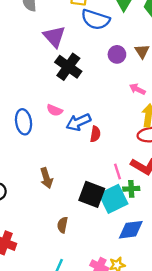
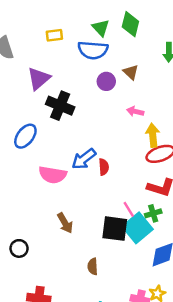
blue semicircle: (95, 20) -> (93, 50), moved
purple triangle: (54, 37) -> (39, 79), turned 45
pink semicircle: (55, 110) -> (53, 175), moved, size x1.6
blue ellipse: (24, 122) -> (25, 136), moved, turned 60
pink line: (118, 171) -> (129, 209), moved

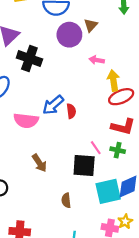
brown triangle: (131, 72) -> (91, 25), turned 32
purple circle: (106, 81) -> (69, 35), size x1.5
green cross: (153, 213) -> (118, 150), turned 32
cyan square: (138, 228) -> (108, 191), moved, turned 30

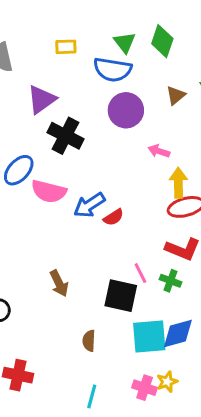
brown triangle: (91, 25) -> (176, 95), moved
red semicircle: (71, 111) -> (113, 217), turned 56
pink semicircle: (26, 121) -> (49, 191), moved

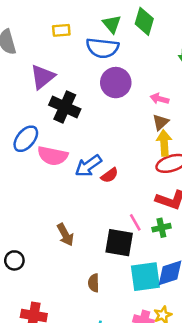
brown triangle: (176, 95) -> (161, 122), moved
pink arrow: (159, 151) -> (159, 99), moved
green cross: (171, 281) -> (161, 228), turned -30

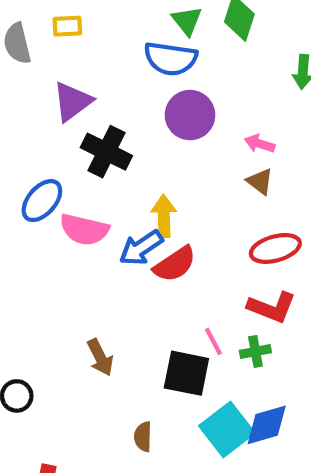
yellow rectangle: (61, 30) -> (67, 26), moved
brown triangle: (161, 122) -> (260, 181), turned -42
yellow arrow: (164, 143) -> (164, 216), moved
red semicircle: (110, 175) -> (175, 264), size x1.5
cyan square: (145, 277) -> (227, 429), turned -32

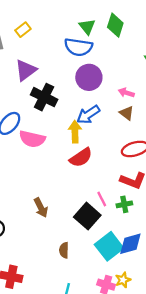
yellow rectangle: (67, 26) -> (23, 30), turned -35
blue arrow: (141, 248) -> (88, 115), moved
black square: (186, 373) -> (87, 216), turned 30

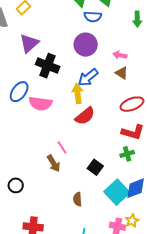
blue semicircle: (78, 47) -> (93, 17), moved, size x0.7
pink line: (102, 199) -> (62, 147), moved
black square: (87, 216) -> (95, 167), size x0.7

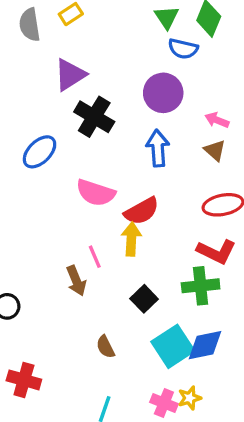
blue arrow: (88, 77) -> (158, 148), turned 115
yellow arrow: (78, 94) -> (131, 239), moved
pink semicircle: (40, 103) -> (96, 193), moved
green cross: (127, 154) -> (201, 286), size x1.5
brown semicircle: (77, 199) -> (105, 347), turned -32

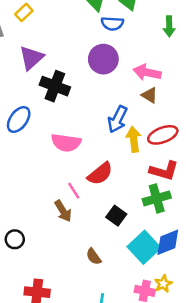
pink arrow: (217, 120) -> (147, 72), size x1.5
blue arrow: (158, 148) -> (117, 119), moved, turned -140
red semicircle: (142, 211) -> (100, 174), moved
yellow arrow: (131, 239) -> (134, 139), moved

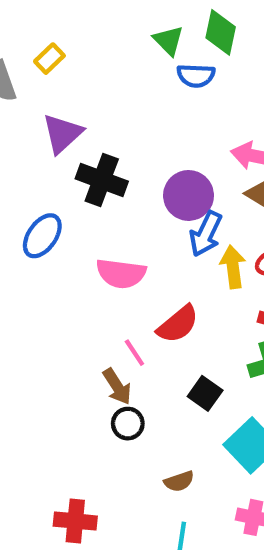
purple circle: (103, 59) -> (189, 195), moved
black circle: (15, 239) -> (128, 424), moved
brown semicircle: (94, 257) -> (179, 481), moved, turned -72

